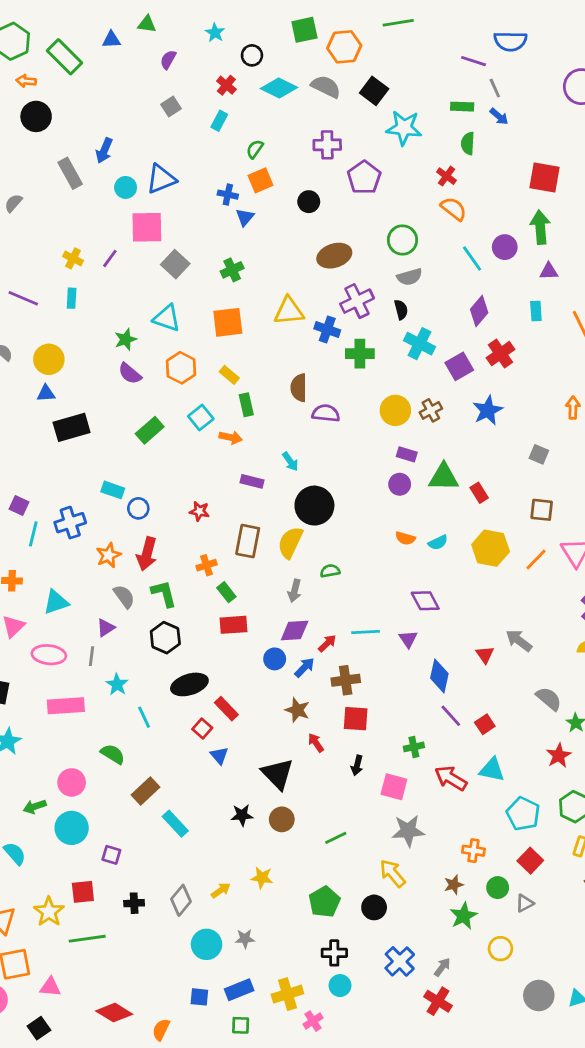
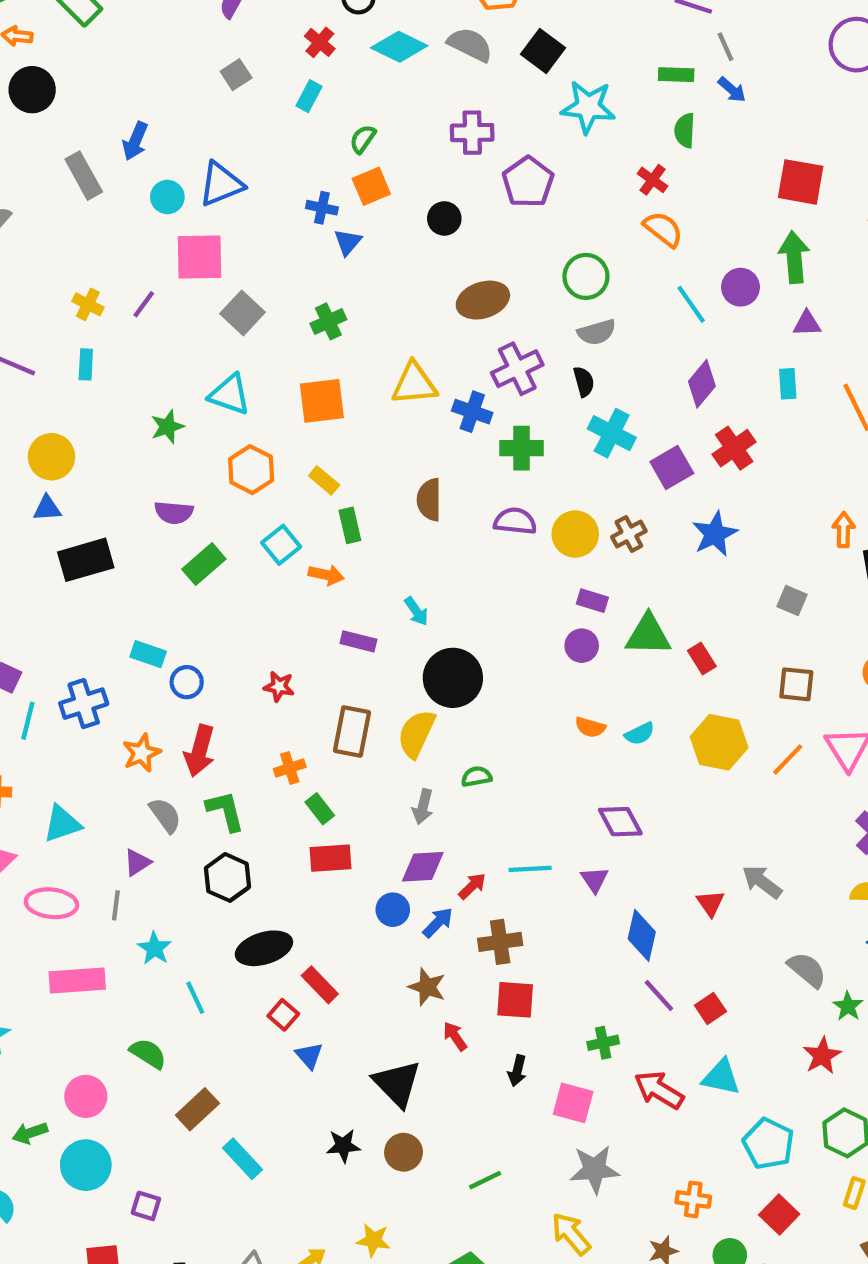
purple semicircle: (130, 373) -> (174, 513), moved, turned -35
purple semicircle: (326, 413) -> (515, 521), moved

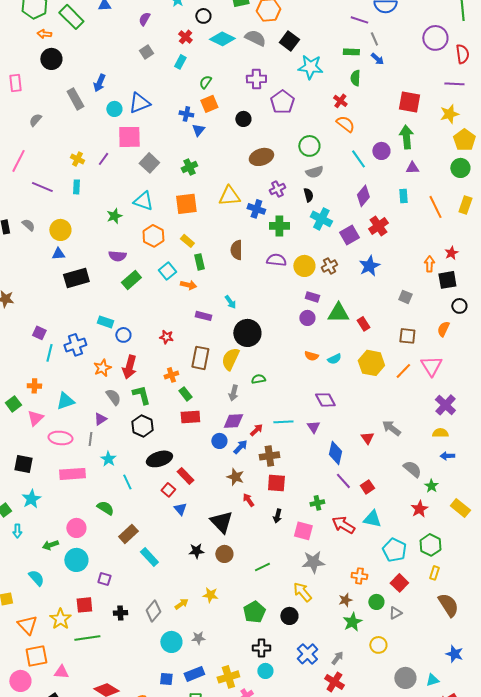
purple cross: (517, 369) -> (277, 189), size x0.7

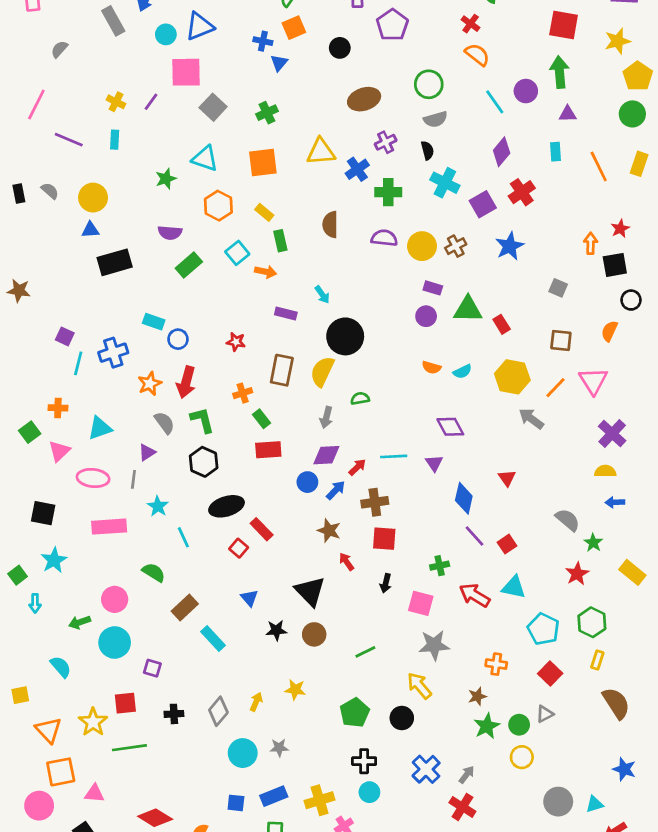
blue cross: (256, 209) -> (357, 169), turned 36
gray arrow: (391, 428) -> (531, 419), moved
blue triangle: (180, 509) -> (249, 598), moved
green circle: (376, 602) -> (519, 725), moved
yellow arrow: (181, 604) -> (256, 702), turned -32

